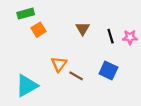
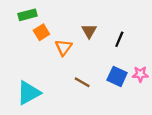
black line: (111, 36) -> (119, 39), turned 40
pink star: (130, 37) -> (140, 74), moved
orange triangle: (59, 64) -> (64, 47), moved

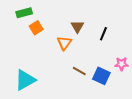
orange triangle: (64, 47) -> (64, 43), moved
blue square: (117, 76) -> (101, 76), moved
brown line: (82, 82) -> (79, 71), moved

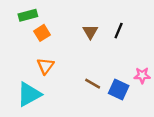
black line: (103, 34) -> (119, 31), moved
orange triangle: (64, 43) -> (45, 66), moved

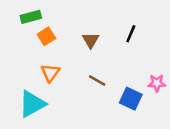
brown triangle: (90, 32) -> (91, 40), moved
brown line: (93, 84) -> (97, 80), moved

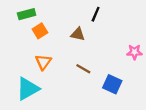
black line: (131, 34) -> (96, 14), moved
brown triangle: (91, 40) -> (78, 34), turned -48
pink star: (157, 83) -> (134, 52), moved

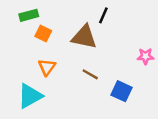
orange square: (40, 31) -> (43, 33), turned -32
brown triangle: (78, 34) -> (84, 37), size x1.6

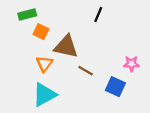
brown triangle: (84, 37) -> (66, 47), moved
pink star: (146, 56) -> (131, 64), moved
cyan triangle: (30, 96) -> (44, 95), moved

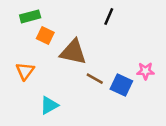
orange triangle: (44, 64) -> (25, 71), moved
blue square: (115, 87) -> (121, 85), moved
cyan triangle: (44, 95) -> (49, 105), size x0.7

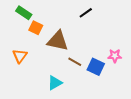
green rectangle: (30, 16) -> (24, 13), turned 49
black line: (109, 16) -> (86, 13), turned 32
cyan triangle: (49, 105) -> (55, 83), moved

